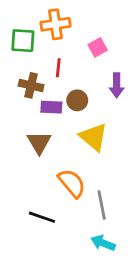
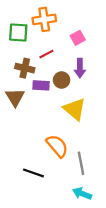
red line: (58, 68) -> (46, 54), turned 56
purple arrow: (117, 85) -> (80, 68), moved
brown triangle: (39, 142) -> (15, 97), moved

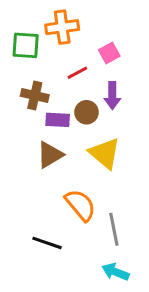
red line: (46, 54) -> (77, 73), moved
brown triangle: (15, 97) -> (50, 155), moved, turned 30

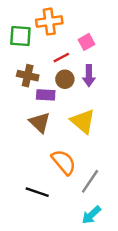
brown circle: (86, 112) -> (65, 79), moved
brown triangle: (50, 155) -> (40, 122), turned -45
gray line: (114, 229) -> (90, 181), turned 45
cyan arrow: (115, 272) -> (91, 215), turned -65

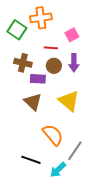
green square: (20, 36) -> (17, 30), turned 30
red line: (61, 58) -> (51, 48), turned 32
cyan arrow: (91, 215) -> (58, 170), moved

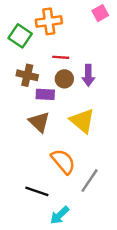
pink square: (72, 35) -> (100, 13), moved
cyan arrow: (58, 170) -> (60, 215), moved

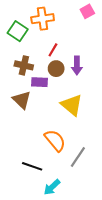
red line: (61, 57) -> (53, 50), turned -64
brown triangle: (39, 122) -> (22, 100), moved

